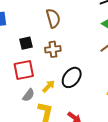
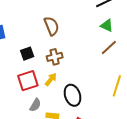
black ellipse: (72, 77) -> (72, 95), moved, turned -50
yellow arrow: (49, 86) -> (51, 79), moved

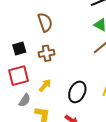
yellow arrow: (51, 79) -> (45, 85), moved
black ellipse: (72, 95) -> (77, 92), moved, turned 40

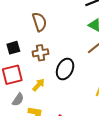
black ellipse: (77, 92) -> (65, 69), moved

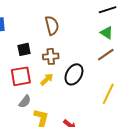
yellow arrow: (39, 85) -> (47, 79), moved

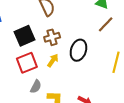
black square: (24, 49) -> (24, 36), size x1.5

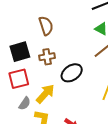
black ellipse: (78, 50) -> (72, 73), turned 30
yellow arrow: (53, 60) -> (45, 94), moved, size x1.5

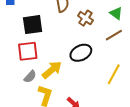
brown cross: (47, 57) -> (86, 18), moved, turned 35

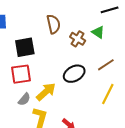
green triangle: (116, 13) -> (98, 32), moved
brown line: (114, 35) -> (106, 65), moved

